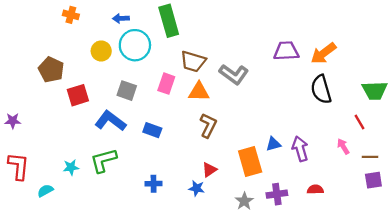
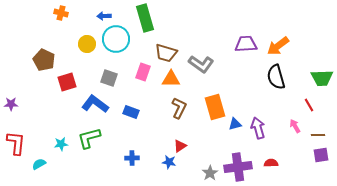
orange rectangle: (250, 162) -> (215, 107), moved
purple cross: (277, 194) -> (238, 167), size x1.5

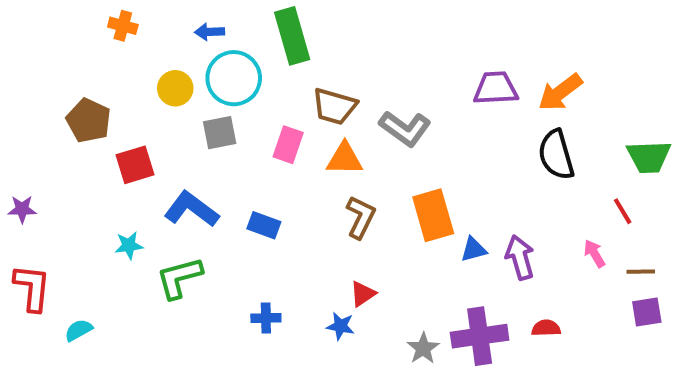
gray square: (109, 78) -> (220, 133), moved, turned -30
cyan star: (61, 144) -> (129, 245), moved

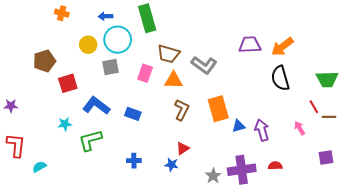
brown pentagon: (89, 120) -> (44, 61), turned 30
brown line: (641, 272) -> (329, 117), moved

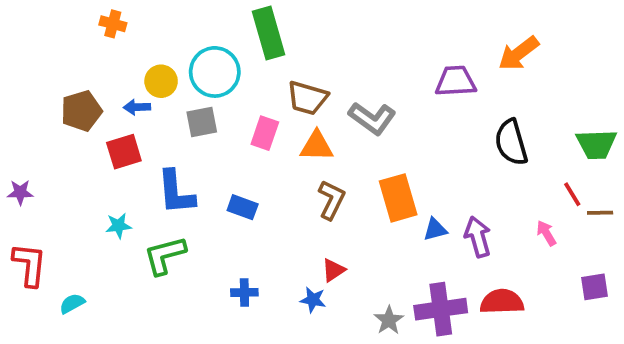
blue arrow: (105, 16) -> (137, 107), moved
orange arrow: (282, 47) -> (519, 53), moved
blue L-shape: (96, 106) -> (176, 192), turned -132
red semicircle: (275, 166) -> (502, 302), size x1.6

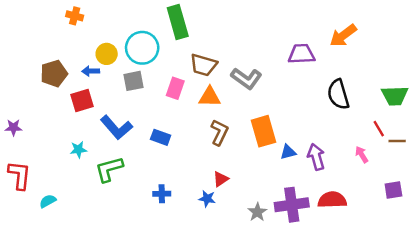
blue L-shape: (176, 192) -> (116, 127), turned -36

